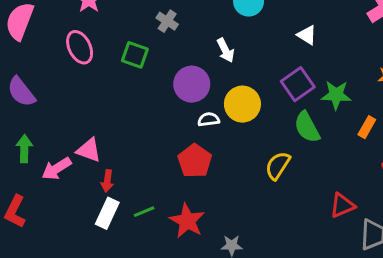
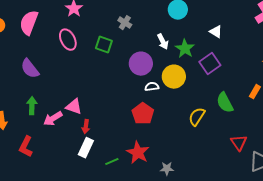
green star: (336, 95) -> (185, 49), moved, turned 30
green semicircle: (307, 127) -> (225, 103), moved
red triangle: (342, 205) -> (239, 143), turned -42
green line: (144, 212) -> (112, 162), moved

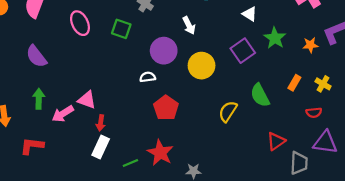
green star: (185, 49) -> (275, 38), moved
white semicircle: (152, 87) -> (148, 77), moved
red triangle: (239, 143) -> (276, 141), turned 30
red L-shape: (26, 147) -> (32, 146), turned 70

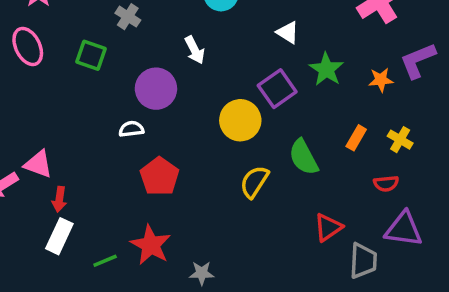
yellow circle: (202, 66) -> (240, 120), moved

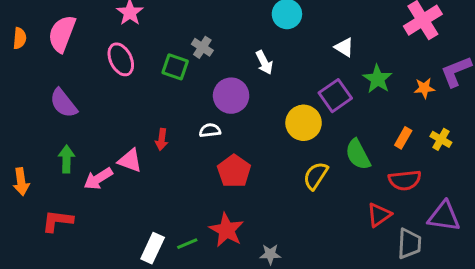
gray cross: (128, 17) -> (202, 47), moved
red semicircle: (386, 183) -> (405, 180), moved, size x1.5
red arrow: (59, 199) -> (162, 139), moved
white rectangle: (59, 236) -> (153, 248), moved

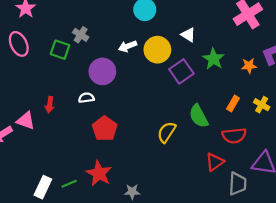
white arrow: (264, 62) -> (128, 46), turned 96
yellow circle: (304, 123) -> (157, 50), moved

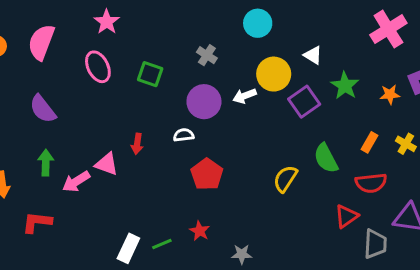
gray cross: (81, 35) -> (207, 55), moved
white arrow: (128, 46) -> (245, 96), moved
red star: (99, 173) -> (200, 231), size x0.6

